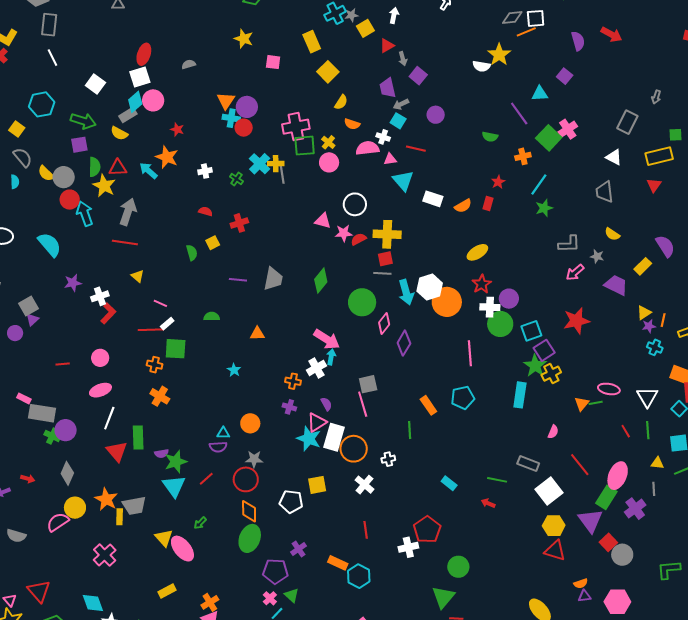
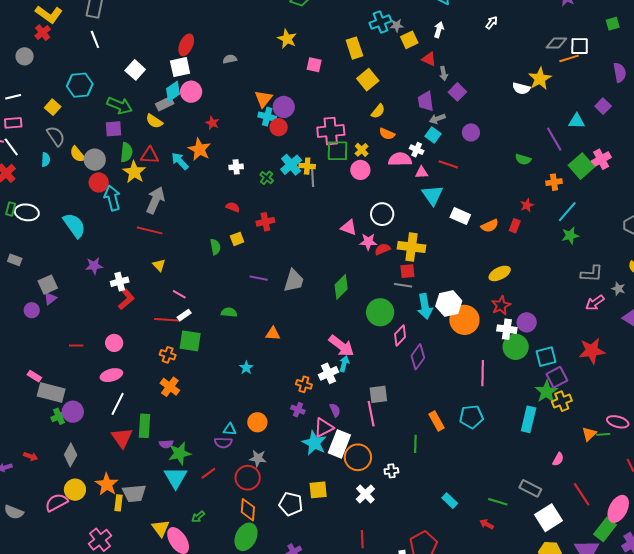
red triangle: (387, 46) -> (429, 59), turned 49
green cross: (52, 436) -> (59, 416), turned 35

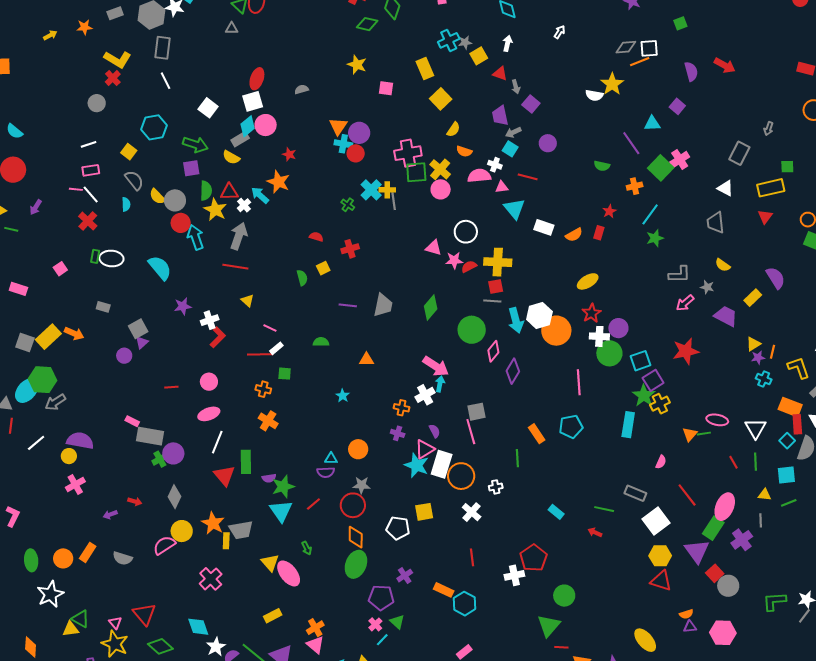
yellow cross: (362, 150) -> (440, 169), size x1.5
white cross: (236, 167) -> (244, 205), moved, turned -32
green square: (190, 341) -> (285, 374), size x0.6
green arrow: (198, 517) -> (307, 548), turned -72

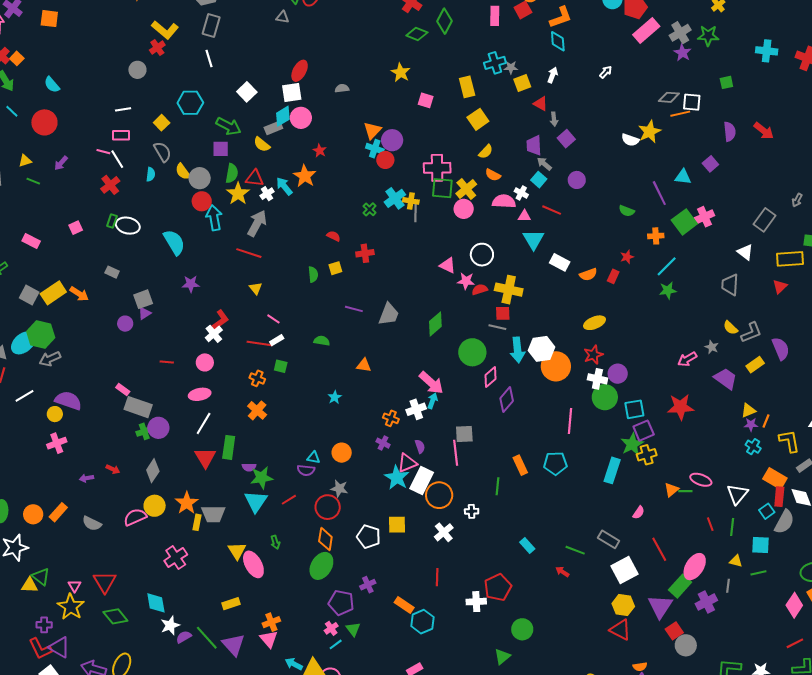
gray arrow: (513, 132) -> (544, 164), turned 56
gray L-shape: (679, 274) -> (751, 332), moved, turned -30
white cross: (210, 320) -> (214, 334), moved, turned -30
green triangle: (549, 626) -> (502, 657), size x0.7

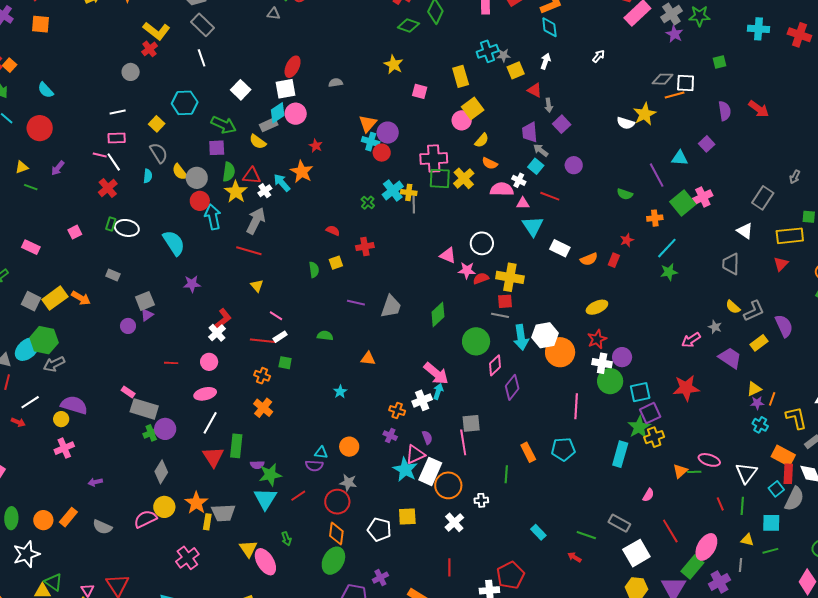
gray rectangle: (211, 25) -> (202, 25), turned -60
pink circle: (464, 209) -> (462, 120), moved
red arrow: (113, 469) -> (18, 422), moved

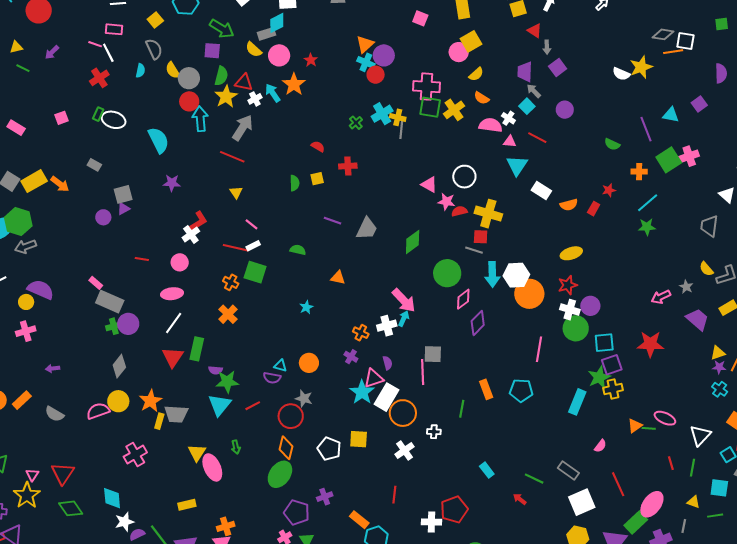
pink circle: (296, 114) -> (279, 55), moved
green square: (285, 363) -> (255, 272), size x1.6

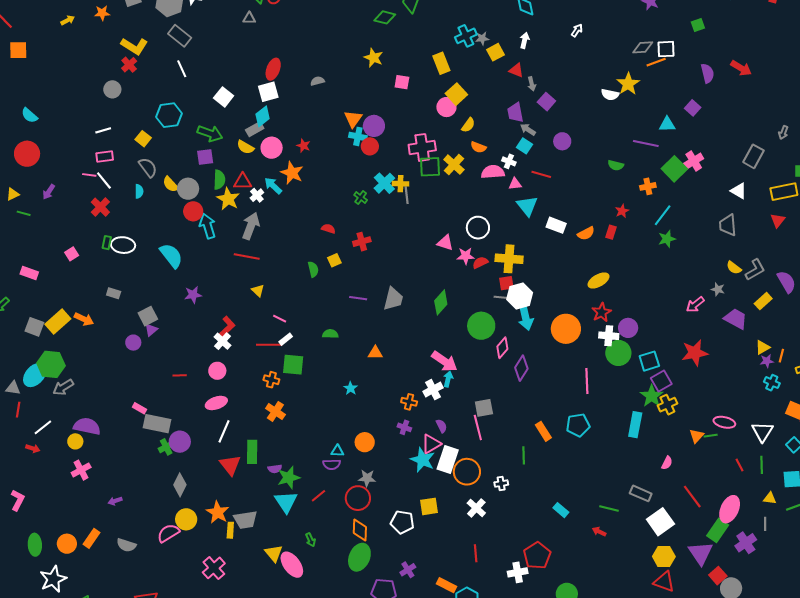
purple line: (646, 129) -> (646, 143), turned -45
white hexagon: (516, 275) -> (520, 296), moved

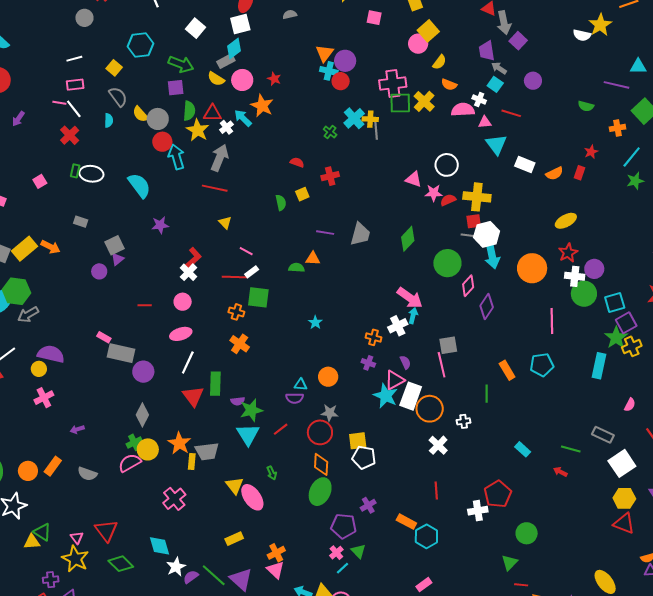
gray arrow: (532, 84) -> (504, 23), size x1.6
orange triangle: (375, 353) -> (313, 259), moved
green cross: (166, 447) -> (134, 442), moved
yellow square: (429, 506) -> (358, 441), moved

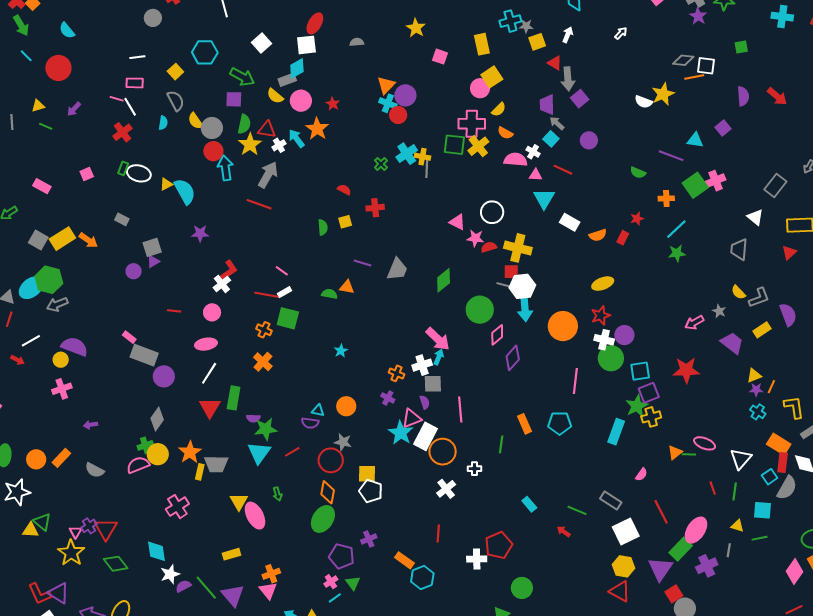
pink cross: (393, 84) -> (472, 124), moved
yellow triangle: (225, 223) -> (166, 184), moved, turned 40
gray square: (448, 345) -> (433, 384), moved
purple cross: (51, 580) -> (89, 526), moved, turned -35

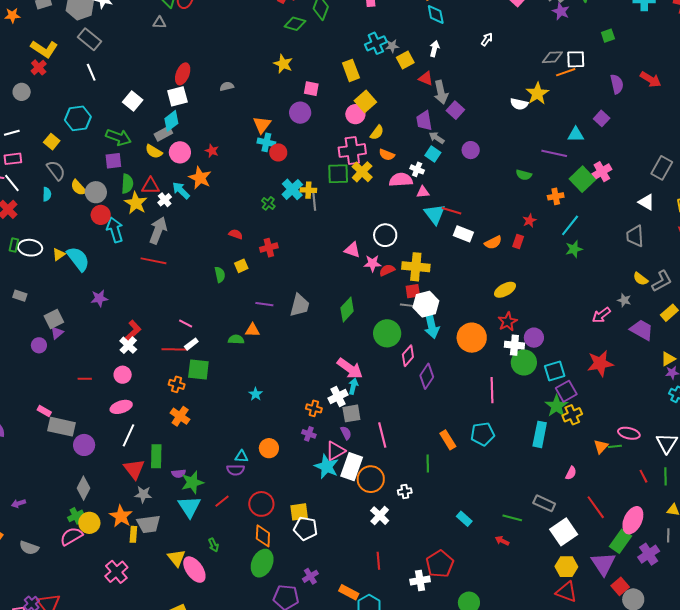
purple circle: (405, 95) -> (300, 113), moved
red line: (563, 170) -> (451, 211), moved
gray star: (343, 442) -> (143, 494), moved

